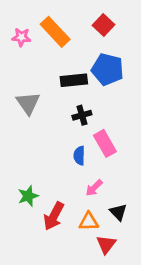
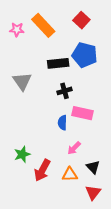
pink rectangle: (105, 143) -> (82, 113), turned -48
red triangle: (106, 244) -> (93, 192), moved

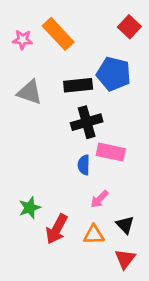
red square: (81, 20) -> (129, 27), moved
gray triangle: (22, 81) -> (30, 92), moved, turned -36
black cross: (64, 91) -> (87, 122), size x1.5

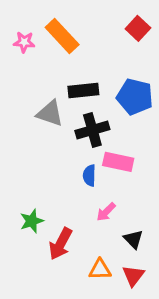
blue pentagon: (114, 74) -> (135, 97), moved
gray triangle: (30, 92) -> (50, 113), moved
orange triangle: (94, 235) -> (100, 270), moved

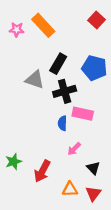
black rectangle: (83, 91) -> (58, 64), turned -54
green star: (32, 221) -> (13, 162), moved

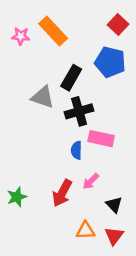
blue pentagon: (94, 68) -> (110, 62), moved
red arrow: (42, 171) -> (62, 193), moved

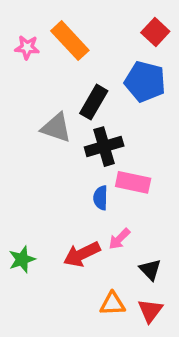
red arrow: (62, 193) -> (82, 254), turned 36

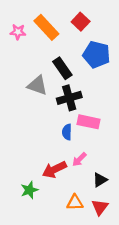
red square: (155, 32) -> (81, 22), moved
black rectangle: (94, 102) -> (62, 68), turned -65
green star: (22, 259) -> (29, 190), moved
black triangle: (150, 270) -> (100, 180), turned 42

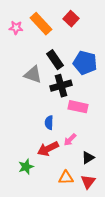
blue pentagon: (96, 55) -> (85, 63), moved
blue semicircle: (67, 132) -> (49, 123), moved

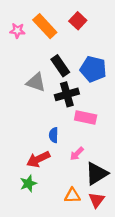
red arrow: (48, 149) -> (38, 159), moved
black triangle: (88, 158) -> (97, 174), size x1.6

